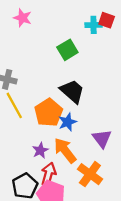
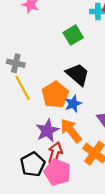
purple star: (40, 150) -> (47, 131), size x1.5

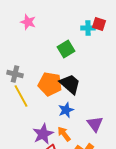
orange pentagon: (55, 95) -> (50, 84), moved, turned -30
orange arrow: (71, 131) -> (64, 134), size x0.7

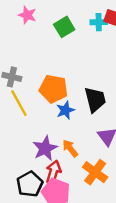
green square: (66, 49) -> (64, 27), moved
black trapezoid: (70, 84) -> (95, 100), moved, turned 35
blue star: (66, 110) -> (65, 110), moved

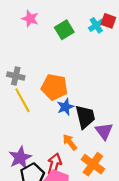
cyan cross: (99, 22) -> (96, 25), turned -32
black trapezoid: (95, 100) -> (85, 117), moved
purple star: (45, 148) -> (20, 158), moved

